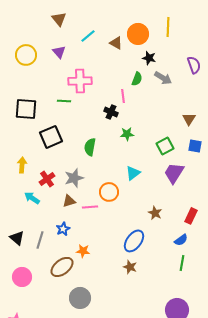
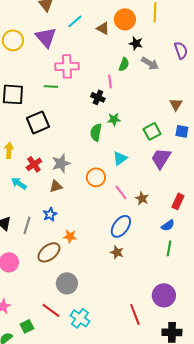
purple triangle: (59, 52) -> (46, 37), size x1.6
green semicircle: (90, 147) -> (96, 132), moved
pink line: (90, 207) -> (121, 192), moved, turned 56

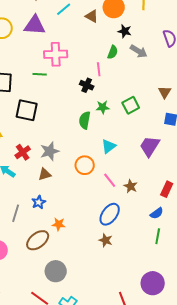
purple triangle: (46, 37) -> (35, 25), turned -45
black square: (38, 122) -> (27, 110), turned 35
green square: (152, 131) -> (131, 105), moved

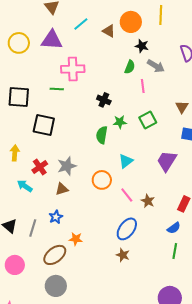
pink line: (99, 69) -> (143, 86), moved
gray circle: (56, 271) -> (56, 286), moved

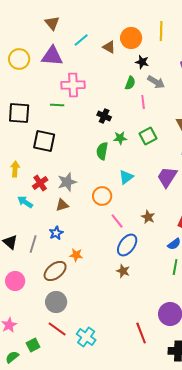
pink line: (127, 195) -> (117, 221), moved

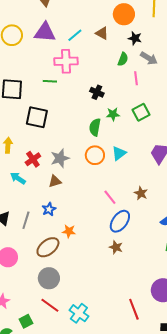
cyan line: (81, 40) -> (75, 35), moved
brown triangle: (109, 47) -> (102, 33), moved
orange circle: (102, 196) -> (95, 155), moved

